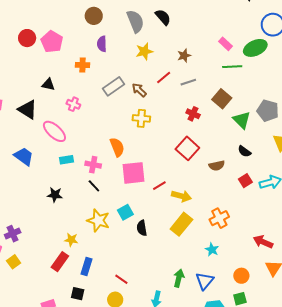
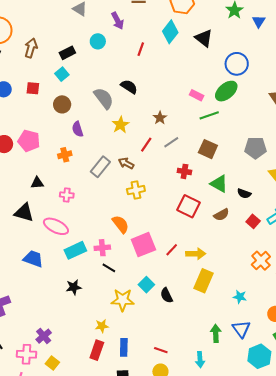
green triangle: (242, 120) -> (219, 184), moved
cyan rectangle: (67, 160) -> (75, 250), size x1.5
orange cross: (219, 218) -> (261, 261), moved

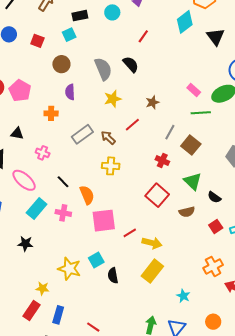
red line: (141, 49) -> (143, 36), moved
gray line: (171, 142) -> (170, 132), moved, turned -42
cyan rectangle: (75, 250) -> (37, 209), turned -40
black line: (109, 268) -> (63, 182), moved

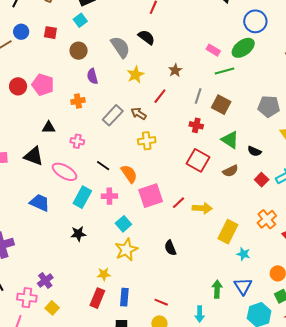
cyan square: (96, 260) -> (123, 224), moved
yellow star: (69, 269) -> (126, 250), turned -30
yellow rectangle: (152, 271) -> (228, 232), moved

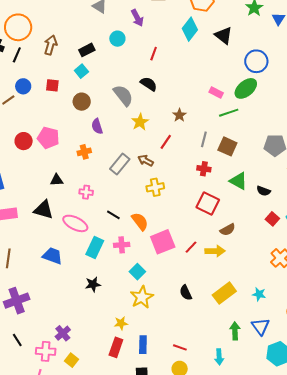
brown semicircle: (230, 171) -> (228, 230), moved
yellow rectangle: (228, 232) -> (224, 293), moved, turned 30

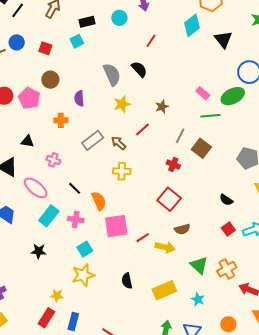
brown circle: (82, 102) -> (50, 80), moved
green triangle: (238, 181) -> (199, 265), moved

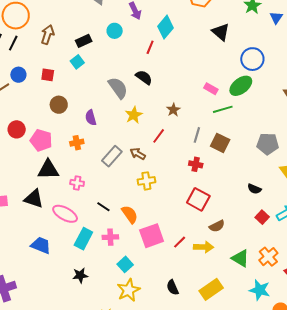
cyan diamond: (192, 25) -> (166, 27), moved
pink pentagon: (29, 98) -> (41, 140), moved
black triangle: (27, 141) -> (48, 170), size x1.6
cyan star: (198, 299) -> (260, 290), moved, size x1.5

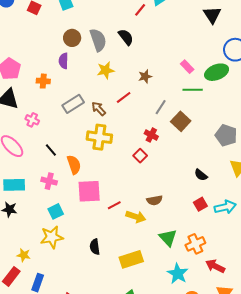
brown circle: (59, 105) -> (72, 38), moved
yellow cross: (146, 181) -> (99, 137), size x1.4
red square: (198, 199) -> (140, 156), moved, size x0.6
cyan rectangle: (83, 239) -> (14, 185), moved, turned 45

